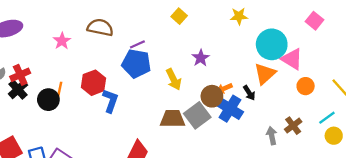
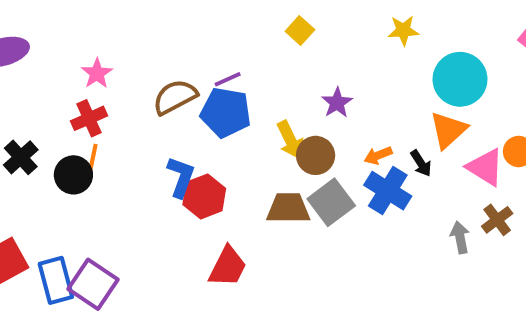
brown semicircle: (100, 27) -> (175, 97), moved, turned -40
pink triangle: (292, 59) -> (485, 167), moved
red cross: (20, 75) -> (89, 118), moved
red hexagon: (94, 83) -> (204, 196), moved
brown circle: (212, 96) -> (316, 155), moved

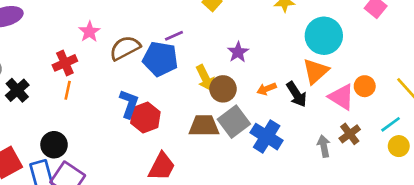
pink star: (97, 73) -> (89, 32), moved
purple line: (228, 79) -> (174, 36), moved
black arrow: (421, 163) -> (297, 94), size x1.4
black circle: (73, 175) -> (54, 145), moved
blue cross: (388, 191) -> (267, 137), moved

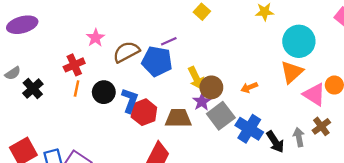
purple star: (238, 52) -> (202, 102), moved
black arrow: (297, 94) -> (275, 142), moved
brown trapezoid: (204, 126) -> (178, 118), moved
black circle: (54, 145) -> (104, 92), moved

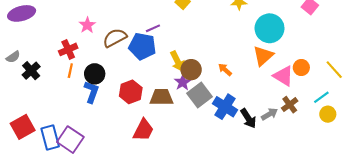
orange arrow: (249, 87) -> (225, 70), turned 64
blue L-shape: (130, 100) -> (91, 92), moved
gray arrow: (299, 137) -> (270, 114), turned 70

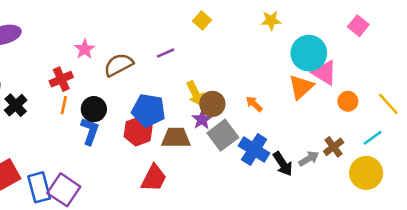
blue pentagon: (142, 46) -> (149, 110), moved
pink triangle: (283, 76) -> (324, 73), moved
yellow circle: (328, 114) -> (366, 173), moved, size x1.6

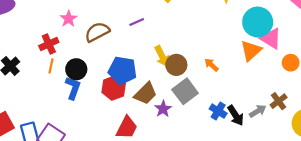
purple star: (202, 120) -> (163, 109), moved
brown trapezoid: (176, 138) -> (146, 93), turned 135
blue cross: (254, 149) -> (218, 111), moved, size x0.7

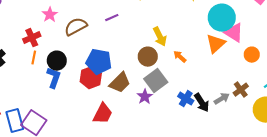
yellow arrow: (162, 56) -> (160, 37), moved
purple star: (163, 109) -> (145, 97), moved

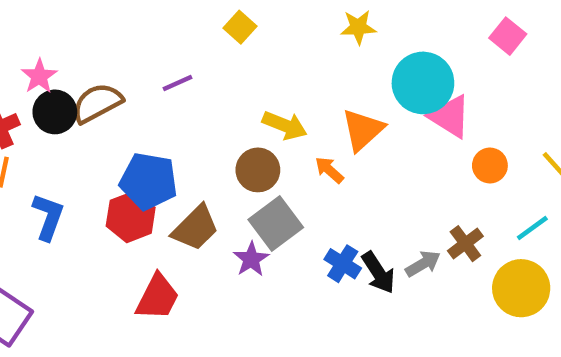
yellow arrow: (160, 37) -> (285, 125), turned -42
orange triangle: (216, 44) -> (363, 130), moved
black circle: (57, 61) -> (55, 112), moved

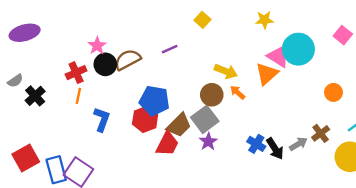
pink square: (508, 36) -> (343, 35), moved
pink triangle: (450, 116) -> (278, 56), moved
orange arrow: (329, 170) -> (238, 92), moved
gray square: (276, 224) -> (205, 119), moved
red trapezoid: (157, 297) -> (167, 144), moved

